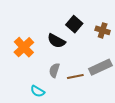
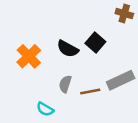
black square: (74, 24) -> (95, 42), moved
brown cross: (103, 30) -> (124, 14), moved

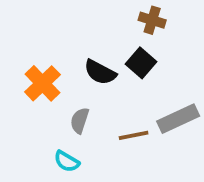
brown cross: (124, 14) -> (152, 20), moved
gray semicircle: (65, 84) -> (80, 121), moved

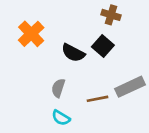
orange cross: (42, 83) -> (31, 34), moved
cyan semicircle: (67, 161) -> (61, 118), moved

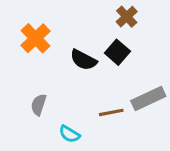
brown cross: (111, 15) -> (127, 17), turned 30
gray semicircle: (58, 88) -> (39, 105), moved

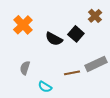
brown cross: (127, 17) -> (95, 16), moved

